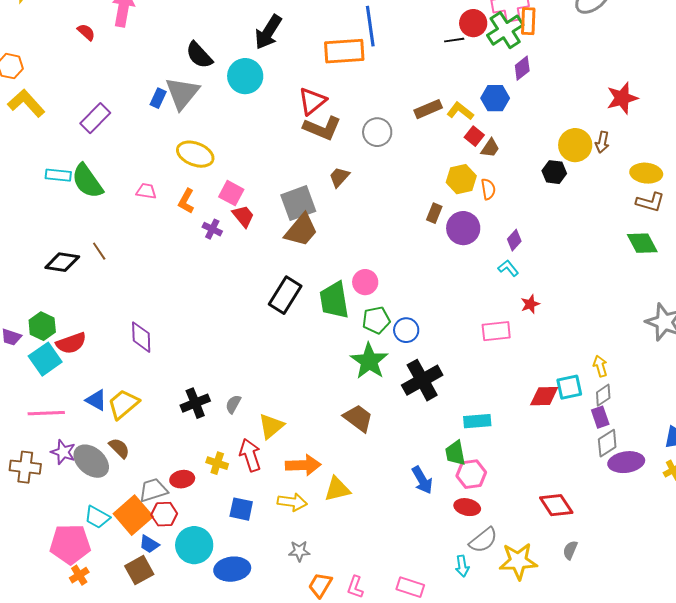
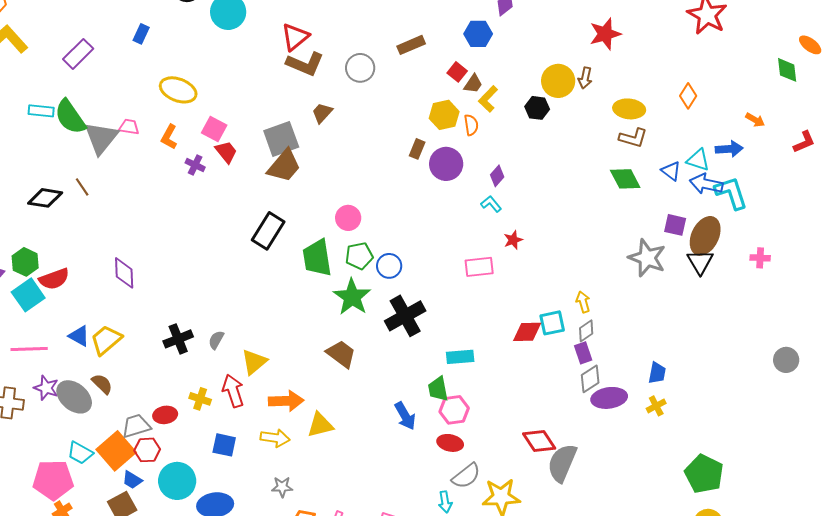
gray triangle: (182, 93) -> (101, 138), moved
yellow L-shape: (460, 111) -> (488, 99), moved, turned -84
green trapezoid: (334, 300) -> (317, 258), moved
gray semicircle: (570, 550) -> (562, 463), moved, size x2.0

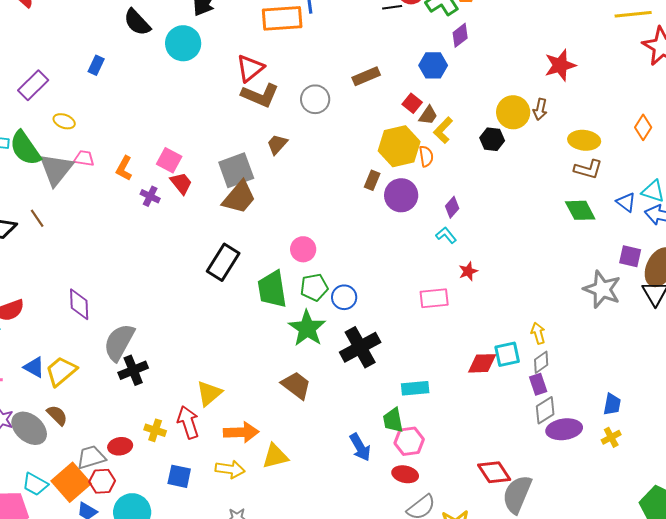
yellow ellipse: (178, 90) -> (64, 121), moved, size x0.6
yellow hexagon: (444, 115) -> (399, 146), size x1.4
gray semicircle: (216, 340) -> (119, 342), moved, size x2.0

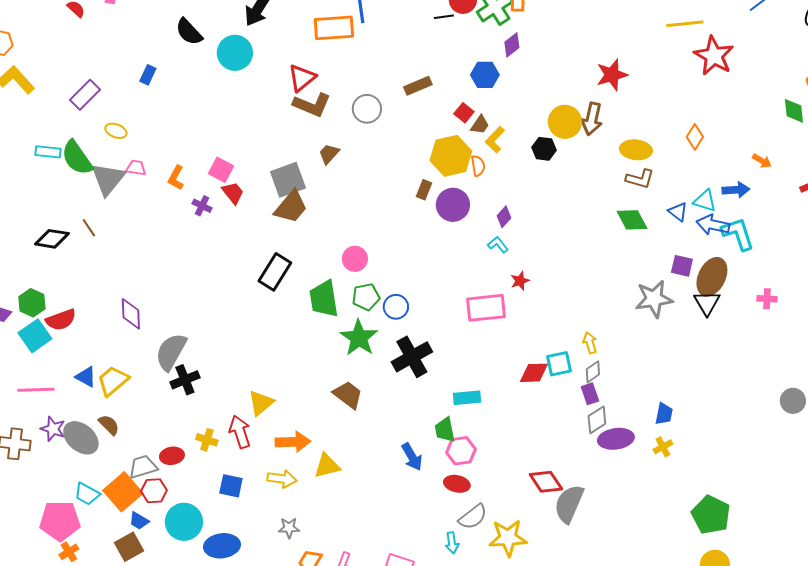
brown arrow: (540, 109) -> (592, 119), size x1.5
gray star: (602, 289) -> (654, 299), turned -30
pink rectangle: (434, 298) -> (486, 308), size x1.4

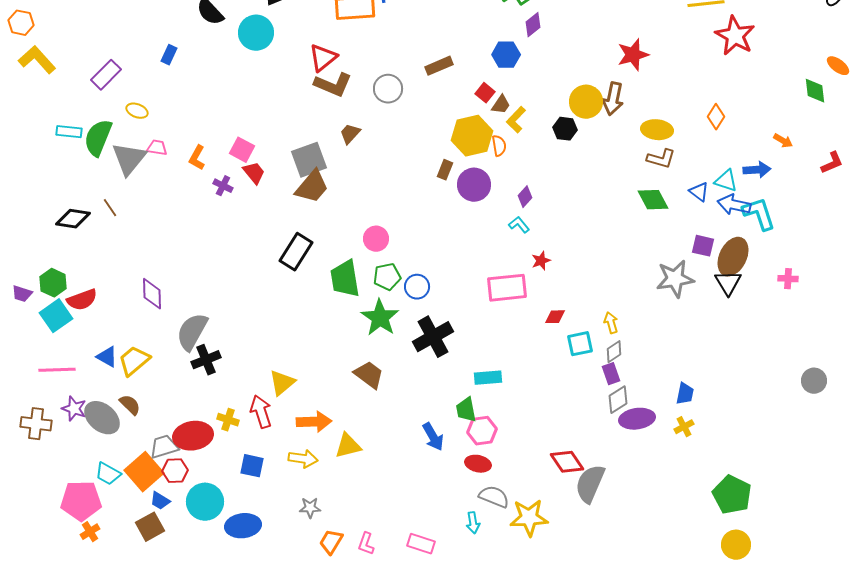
green semicircle: (77, 158) -> (98, 138), turned 57
red diamond: (534, 373) -> (555, 317), moved, size x0.7
red ellipse: (172, 456) -> (193, 436), size x1.6
gray semicircle: (473, 517) -> (494, 497), turned -120

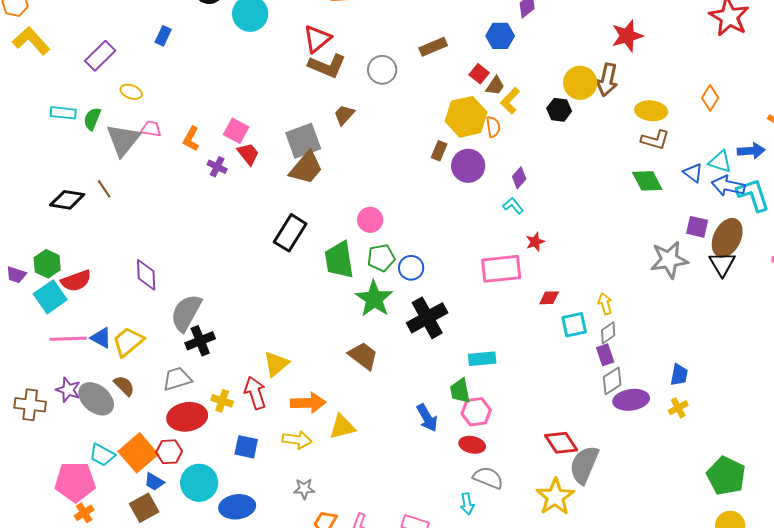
green semicircle: (98, 138) -> (92, 119), size x0.6
pink line: (57, 370) -> (68, 339), moved
gray trapezoid: (164, 447) -> (177, 379), moved
yellow star: (529, 518) -> (555, 497), moved, turned -30

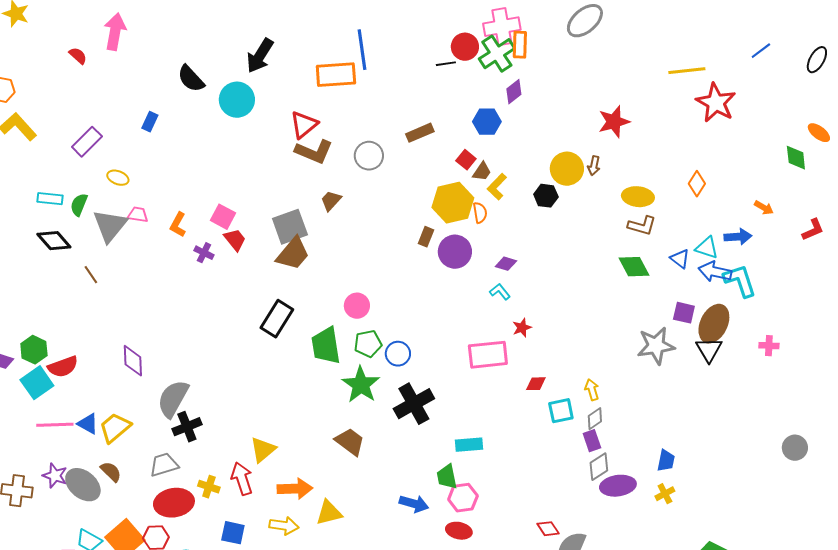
brown arrow: (607, 80) -> (594, 166), size x0.6
purple diamond: (519, 178) -> (506, 264), turned 65
black diamond: (67, 200) -> (54, 241), moved, turned 40
blue arrow: (427, 418) -> (414, 504), turned -44
red diamond: (561, 443) -> (548, 529), size x0.7

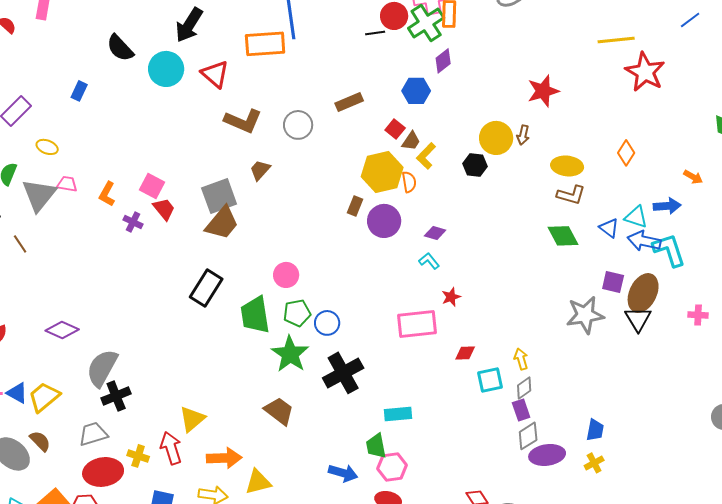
red triangle: (304, 125) -> (215, 74), moved, turned -40
purple diamond: (133, 361) -> (62, 330), turned -64

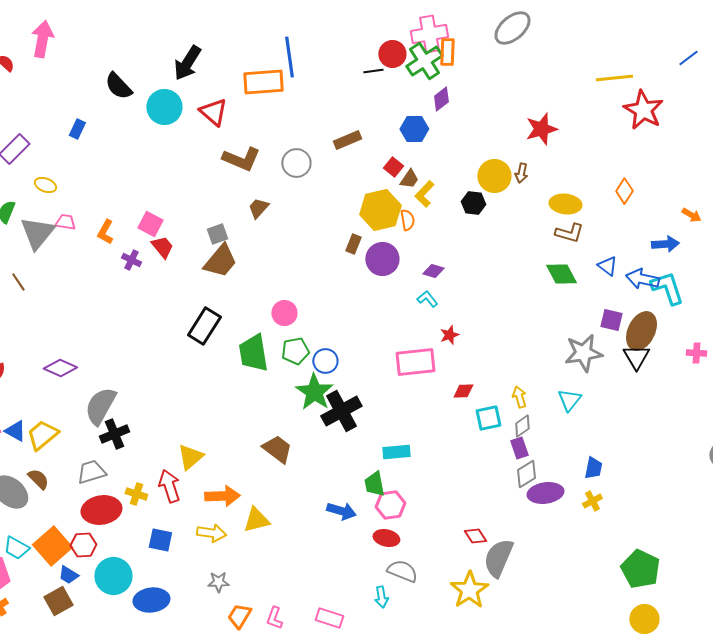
gray square: (219, 196) -> (217, 234), size x0.6
cyan triangle: (636, 217) -> (569, 400), moved, turned 50
green star: (290, 354) -> (314, 392), moved

